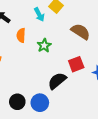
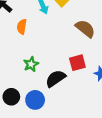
green star: (44, 45) -> (31, 64), moved

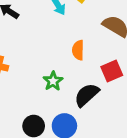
orange semicircle: (22, 27) -> (78, 50), moved

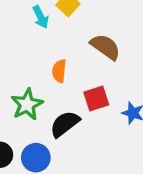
green star: (53, 81) -> (27, 104), size x1.4

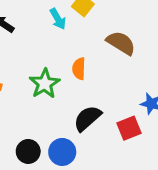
red square: (96, 99) -> (129, 128), moved
green star: (27, 104) -> (45, 84), moved

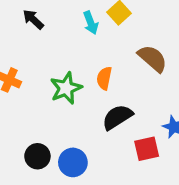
black semicircle: (87, 118) -> (117, 117), moved

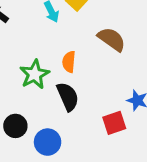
black semicircle: (117, 117) -> (68, 97), moved, turned 104
black circle: (37, 156) -> (15, 126), moved

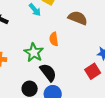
black semicircle: (68, 97) -> (48, 72), moved

